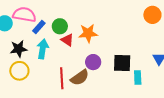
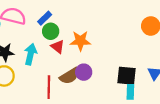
blue rectangle: (39, 27) -> (45, 18), moved
black square: (122, 63) -> (127, 76), moved
brown semicircle: (80, 78) -> (70, 76), moved

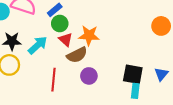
cyan arrow: (31, 54) -> (38, 45), turned 30
purple circle: (84, 72) -> (89, 76), moved
brown semicircle: (70, 76) -> (77, 55), moved

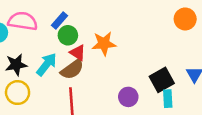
brown semicircle: (77, 55) -> (72, 69), moved
black square: (133, 74) -> (162, 80), turned -30
purple circle: (89, 76) -> (128, 97), moved

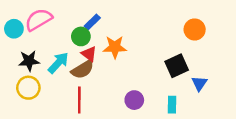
blue rectangle: (59, 20) -> (92, 22), moved
pink semicircle: (23, 21) -> (39, 20), turned -44
black square: (162, 80) -> (177, 66), moved

